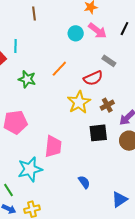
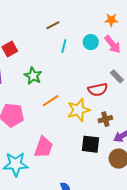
brown line: (34, 13) -> (53, 25), moved, turned 56
cyan line: (15, 46) -> (64, 46), moved
orange line: (59, 69) -> (51, 101), moved

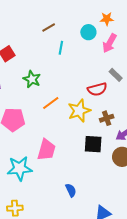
cyan circle: (91, 42) -> (88, 32), moved
pink arrow: (113, 44) -> (110, 43), turned 72

